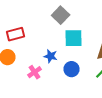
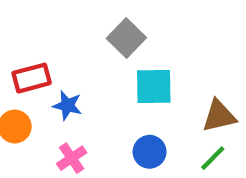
blue star: (50, 56) -> (67, 105), moved

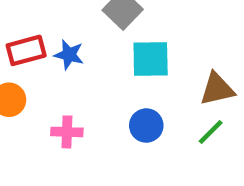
blue star: (67, 105) -> (69, 55), moved
pink cross: (72, 158) -> (67, 132), turned 36

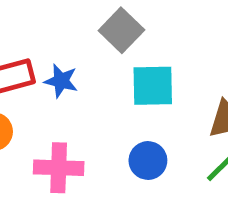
pink cross: (67, 132) -> (59, 168), size x1.4

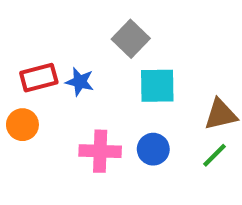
pink cross: (59, 168) -> (100, 151), moved

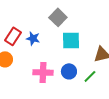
red rectangle: (39, 78) -> (13, 36), turned -42
green line: (215, 155) -> (90, 76), moved

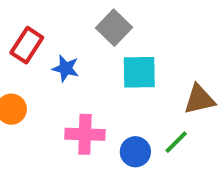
red rectangle: (13, 36) -> (27, 45), moved
blue circle: (69, 71) -> (135, 152), moved

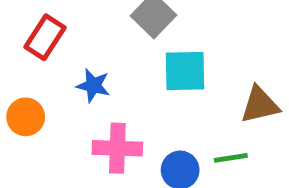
blue star: (66, 68) -> (93, 85), moved
green line: (176, 142) -> (231, 158), turned 36

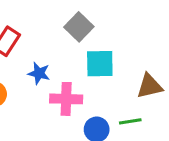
pink cross: (117, 148) -> (66, 99), moved

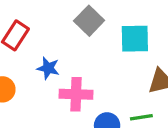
cyan square: (100, 64) -> (135, 39), moved

